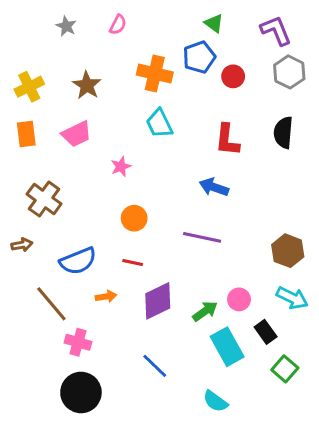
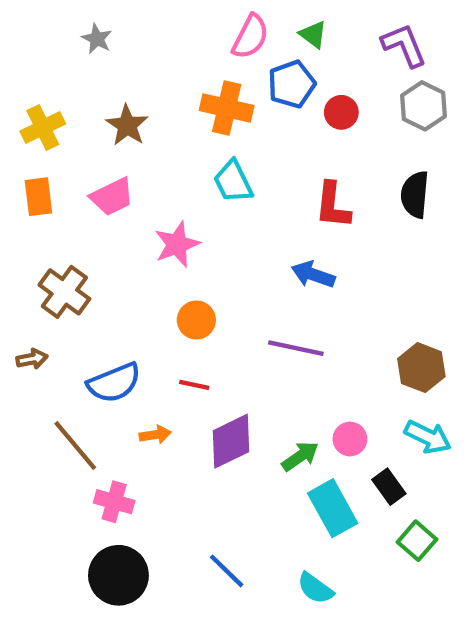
pink semicircle: (118, 25) -> (250, 37), moved, size x1.5
pink star: (121, 166) -> (177, 244), size x1.5
blue line: (155, 366) -> (227, 571), moved

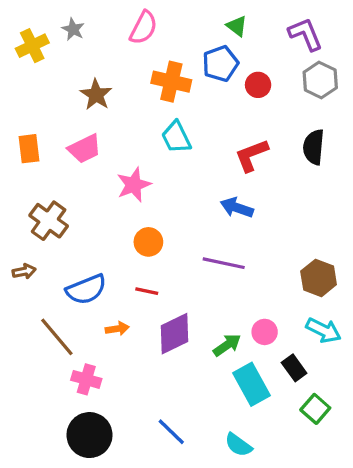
pink semicircle: (250, 37) -> (143, 28), moved
yellow cross: (43, 127) -> (32, 46), moved
red L-shape: (333, 205) -> (251, 155), turned 63

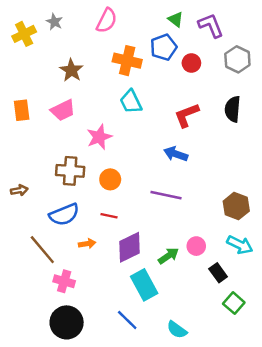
purple L-shape: (305, 34) -> (211, 25), moved
brown cross: (49, 221) -> (70, 171), moved, turned -32
brown arrow: (24, 271) -> (19, 190), moved
cyan rectangle: (251, 384) -> (144, 285), moved

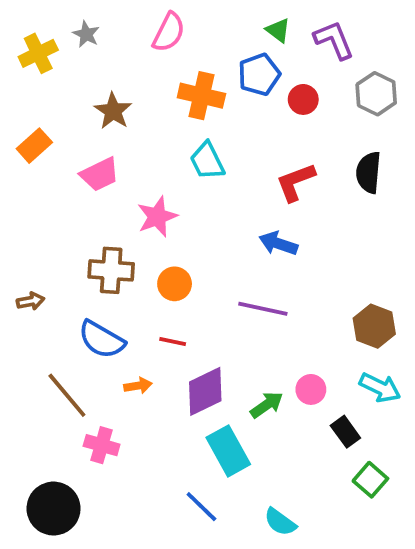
orange rectangle: (22, 110) -> (34, 146), moved, turned 55
blue semicircle: (64, 215) -> (102, 340), turned 52
black circle: (67, 322) -> (54, 509), moved

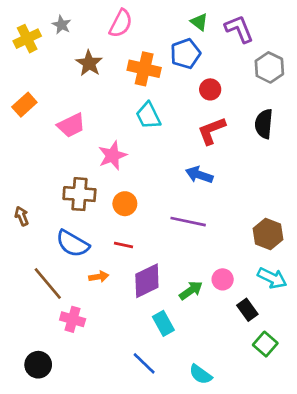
red circle: (303, 99) -> (210, 89), moved
brown star: (113, 111) -> (89, 63), moved
brown arrow: (30, 301) -> (22, 216), turned -102
cyan rectangle: (228, 451) -> (163, 323), size x0.7
black circle: (54, 509) -> (38, 365), size x0.7

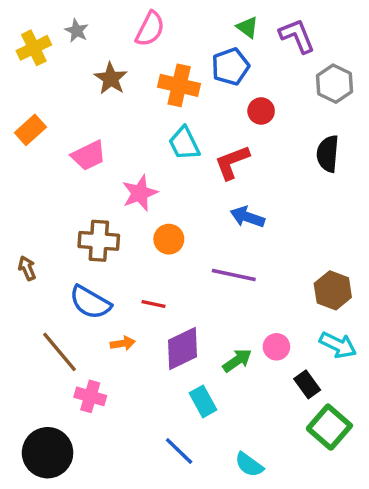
red L-shape: (212, 131) -> (232, 162), moved
orange circle: (125, 204) -> (169, 239), moved
green square: (265, 344) -> (329, 427), size x1.4
black circle: (38, 365) -> (48, 453), size x1.5

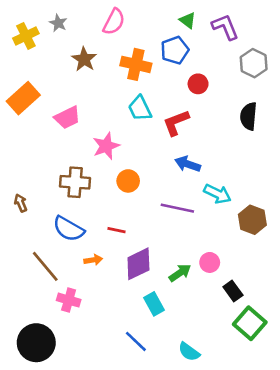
orange rectangle: (30, 130) -> (23, 98), size x1.4
cyan arrow: (338, 345) -> (217, 194), moved

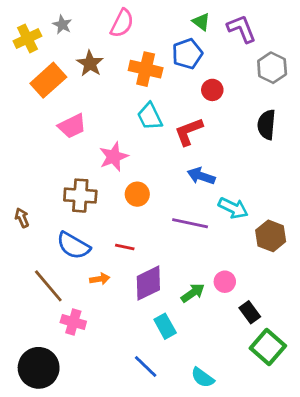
orange rectangle: (23, 98) -> (48, 80), moved

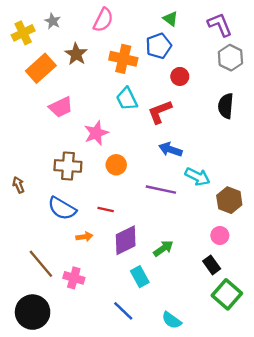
purple L-shape: (241, 29) -> (220, 25), moved
pink circle: (225, 282) -> (220, 235), moved
brown line: (48, 286) -> (41, 264), moved
pink cross: (73, 322) -> (74, 278), moved

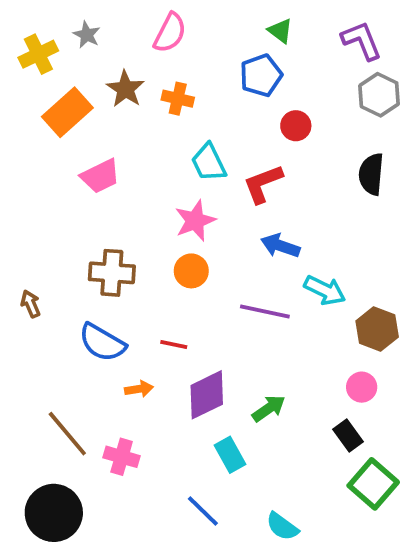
orange cross: (123, 59) -> (178, 99), moved, size x0.7
pink star: (96, 133) -> (195, 221), moved

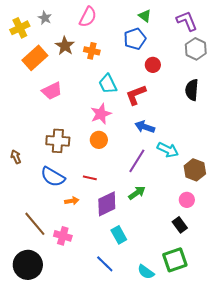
purple line: (265, 312) -> (137, 161), turned -70
green arrow: (269, 408) -> (137, 193), moved
green square: (373, 484) -> (175, 260), moved, turned 30

